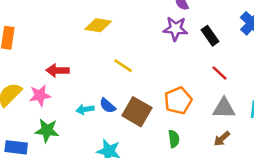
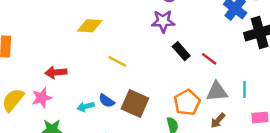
black rectangle: (210, 36) -> (181, 51), moved
orange pentagon: (178, 101) -> (187, 102), moved

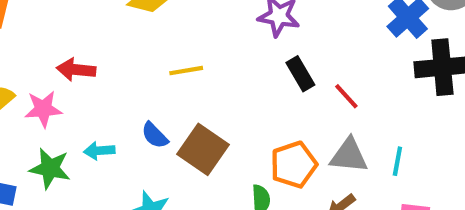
yellow line: (117, 61) -> (186, 71), turned -48
cyan arrow: (86, 107) -> (99, 151), moved

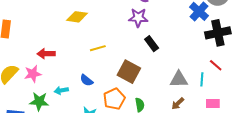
red line: (346, 96) -> (216, 65), moved
brown square: (203, 149) -> (129, 72), moved
orange pentagon: (294, 165) -> (114, 99), moved

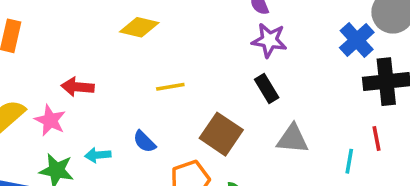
purple star: (138, 18) -> (269, 40), moved
red line: (216, 65) -> (376, 139), turned 32
pink star: (33, 74) -> (50, 120), turned 30
gray triangle: (179, 79) -> (293, 139), moved

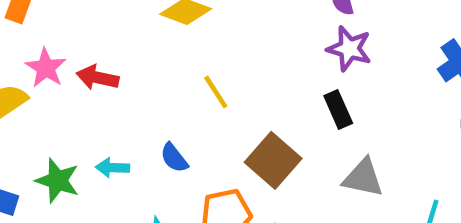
yellow line: (170, 87) -> (216, 92), turned 60
pink star: (50, 120) -> (46, 68), moved

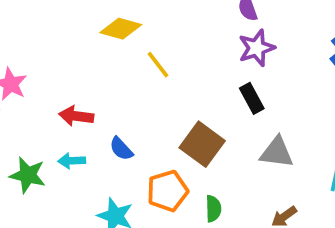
purple star: (349, 49) -> (257, 48), turned -30
red arrow: (98, 78) -> (76, 116), moved
yellow line: (216, 92) -> (158, 65), moved

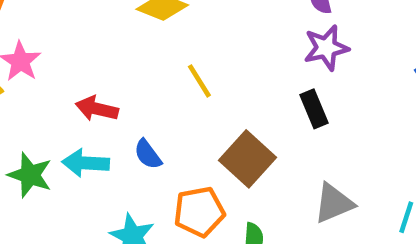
yellow line: (158, 65) -> (199, 81), moved
gray triangle: (277, 152) -> (334, 203), moved, turned -36
cyan arrow: (72, 161) -> (86, 163), size x1.4

